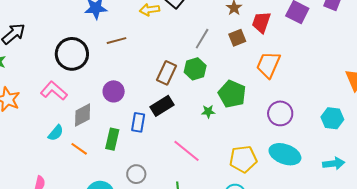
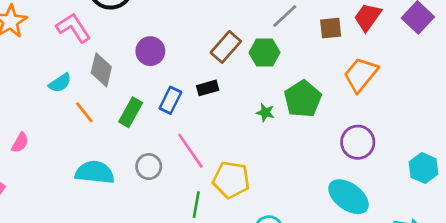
black rectangle: (162, 106) -> (208, 88), size x0.7
gray diamond: (83, 115) -> (101, 70), turned -65
pink line: (187, 151) -> (190, 151), moved
yellow pentagon: (243, 159) -> (231, 180), moved

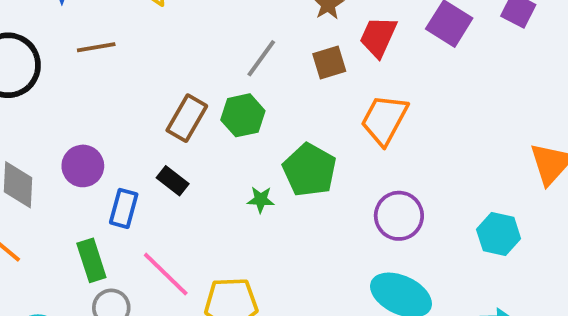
purple circle: (150, 51) -> (83, 166), moved
black rectangle: (208, 88) -> (173, 181), turned 65
green rectangle: (131, 112) -> (91, 260), moved, turned -36

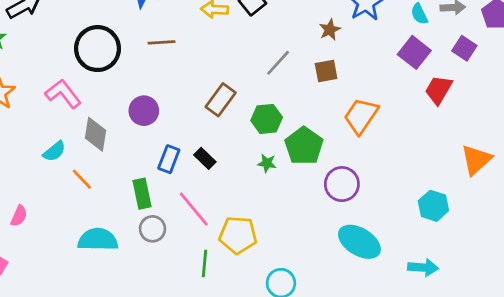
red trapezoid: (378, 37) -> (439, 90), moved
green hexagon: (243, 115) -> (267, 119), moved
purple circle: (83, 166) -> (144, 111), moved
black rectangle: (173, 181) -> (205, 158), moved
purple circle: (399, 216) -> (342, 184), moved

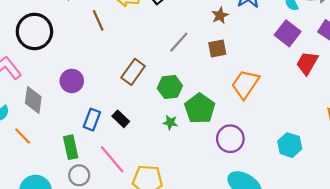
brown line: (162, 42) -> (98, 20), moved, turned 70
cyan hexagon: (433, 206) -> (290, 145), moved

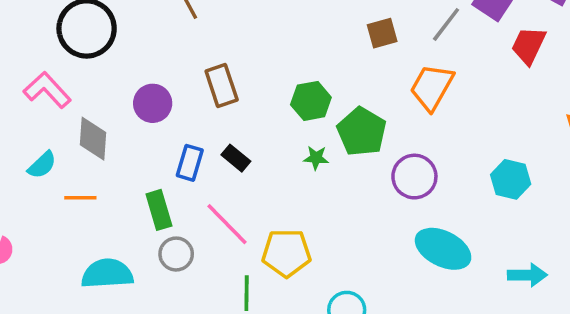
gray line: (179, 42) -> (446, 24), moved
brown rectangle: (133, 72) -> (222, 85), moved, turned -50
orange line: (23, 136) -> (80, 198), turned -42

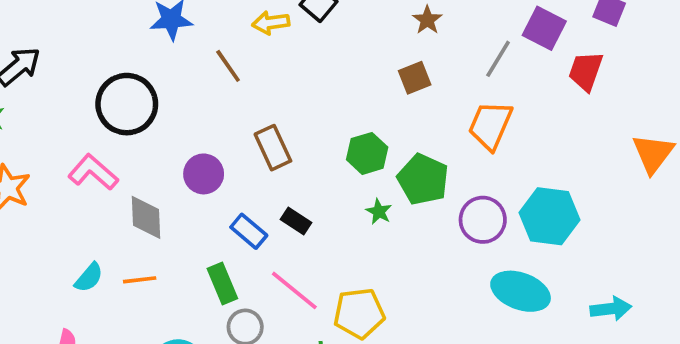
brown square: (382, 33) -> (415, 78), moved
green star: (316, 158) -> (379, 212), turned 30
blue rectangle: (190, 163) -> (249, 231), turned -60
cyan semicircle: (42, 165) -> (89, 277), moved
cyan hexagon: (511, 179) -> (550, 216), moved, size x1.4

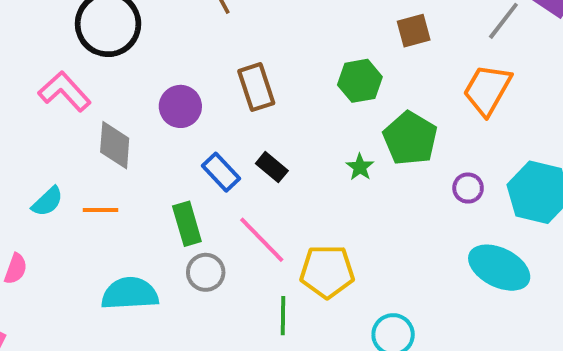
green hexagon: (367, 153) -> (360, 81), moved
purple circle: (483, 220) -> (468, 188), size x0.6

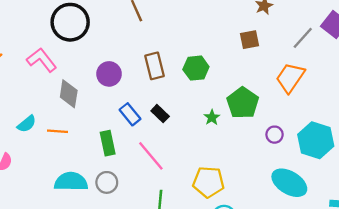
green hexagon: (360, 81) -> (196, 68), moved
yellow pentagon: (327, 271) -> (208, 182), moved
gray circle: (206, 272) -> (107, 182), moved

